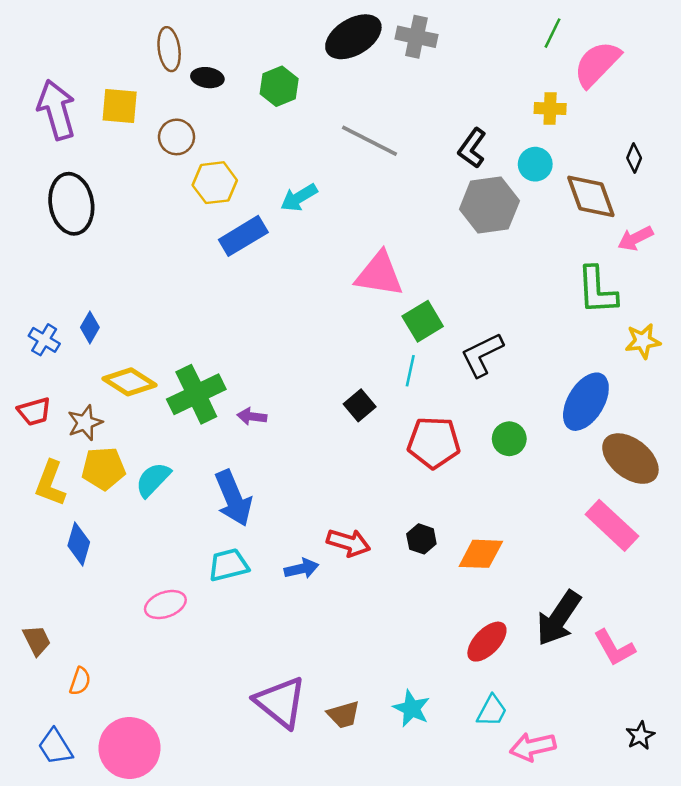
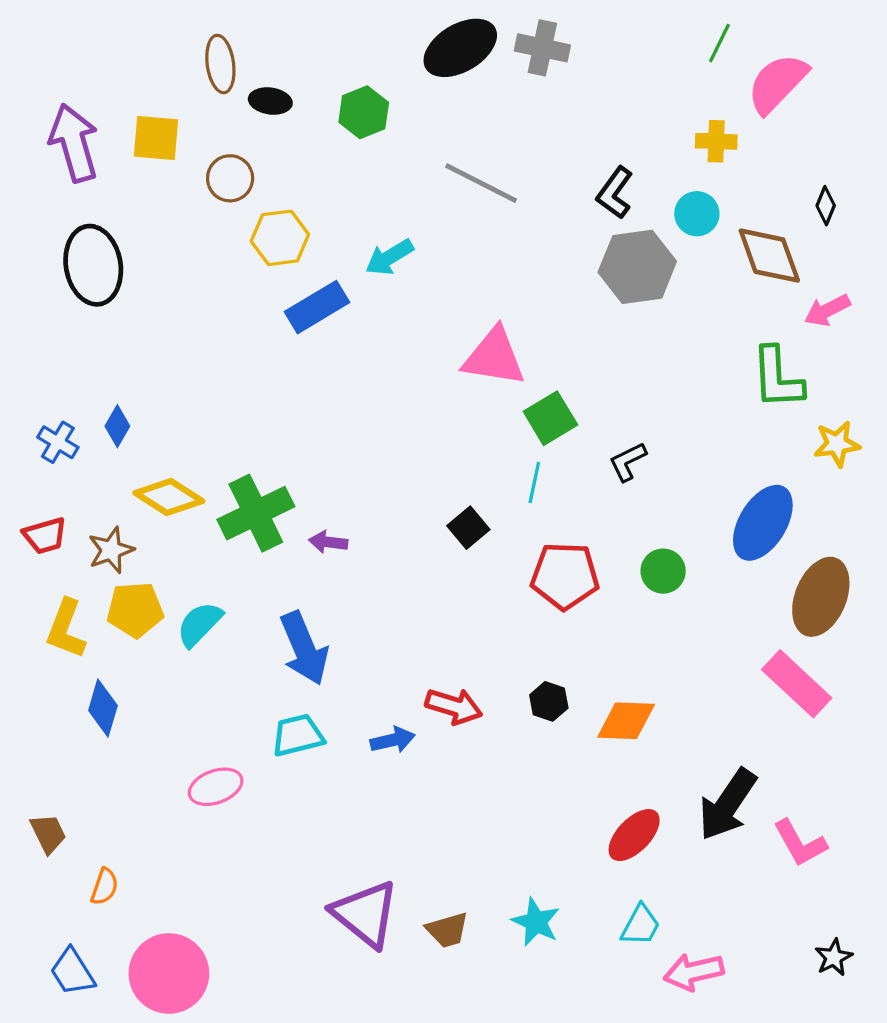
black L-shape: (482, 355) -> (628, 462), size x0.7
brown ellipse: (630, 459) -> (821, 597), turned 74

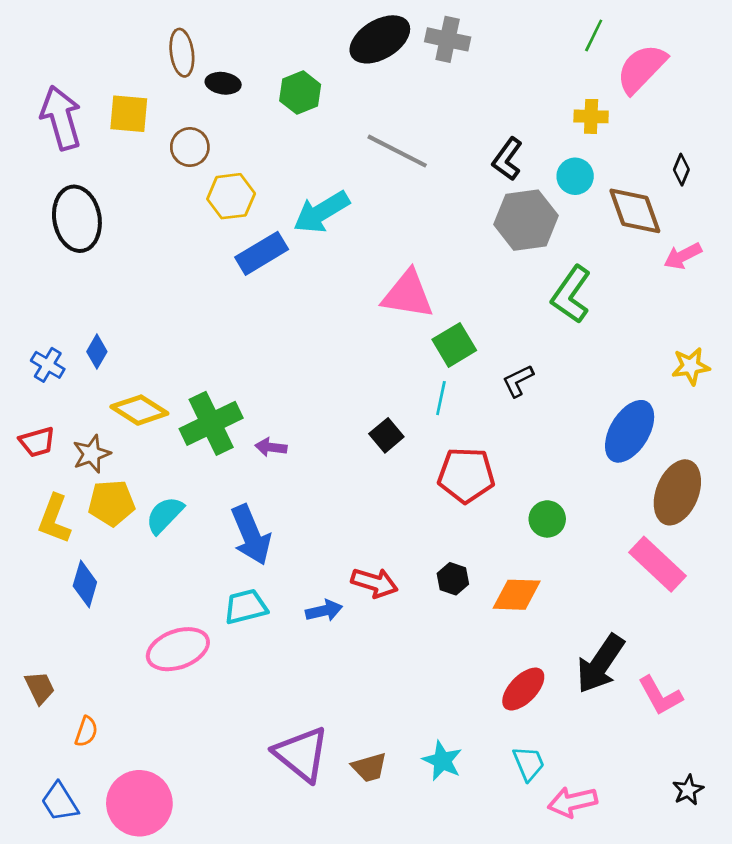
cyan arrow: (389, 257) -> (321, 212), size x1.4
green L-shape: (777, 378) -> (571, 294), moved, turned 38
green circle: (663, 571) -> (547, 519), moved
pink ellipse: (216, 787) -> (178, 649), size x1.4
cyan trapezoid: (641, 925) -> (529, 763), turned -51

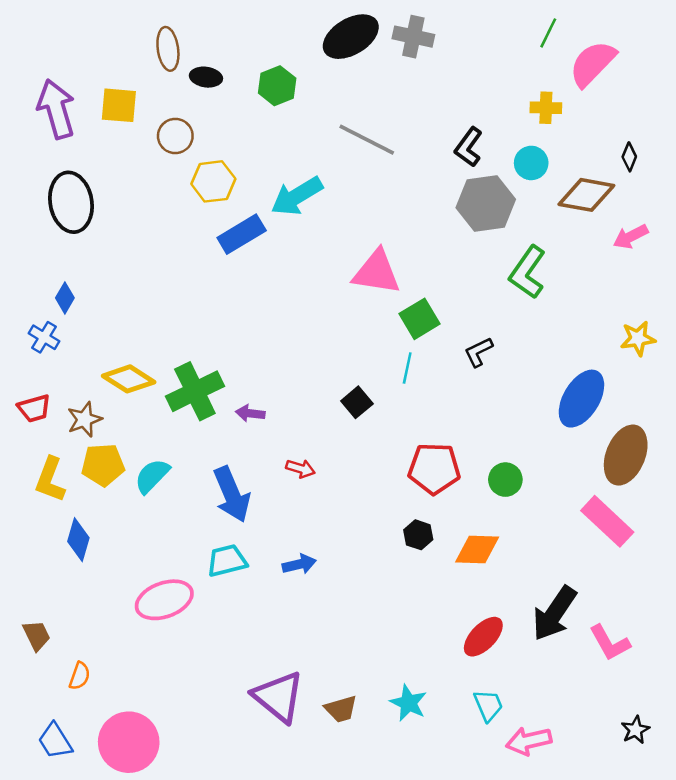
brown diamond: (635, 211) -> (586, 195), turned -60
blue diamond: (97, 352) -> (65, 298), moved
red pentagon: (466, 475) -> (434, 469), moved
red arrow: (375, 583) -> (300, 469), moved, size x0.7

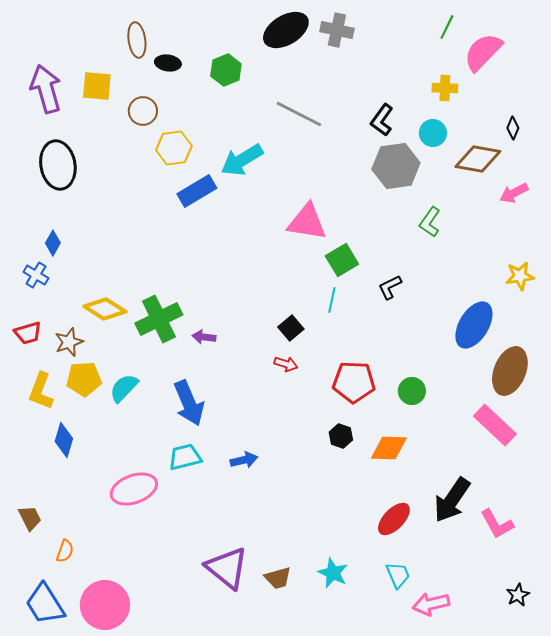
green L-shape: (527, 272) -> (430, 222), size x0.7
red arrow: (300, 469) -> (286, 364), moved
blue trapezoid: (55, 741) -> (45, 604), size x1.4

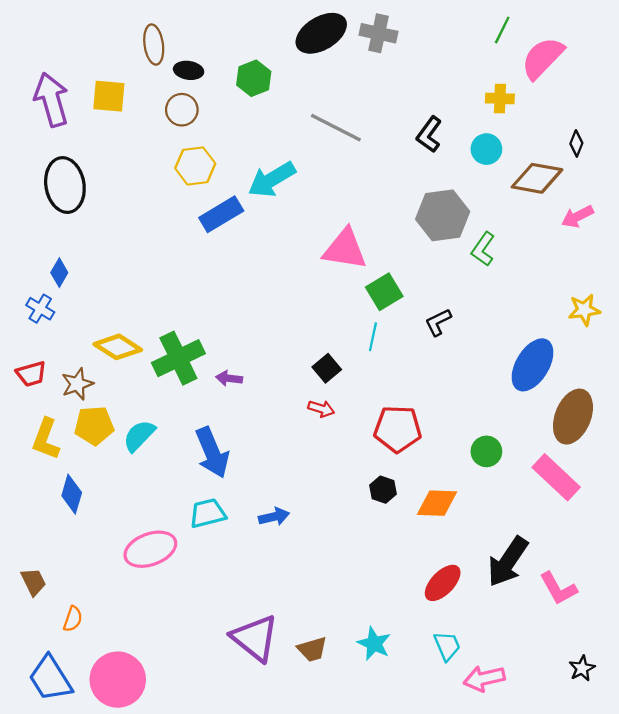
brown circle: (143, 111) -> (182, 110), moved
gray hexagon: (396, 166) -> (443, 215), moved
green circle: (412, 391) -> (486, 451), moved

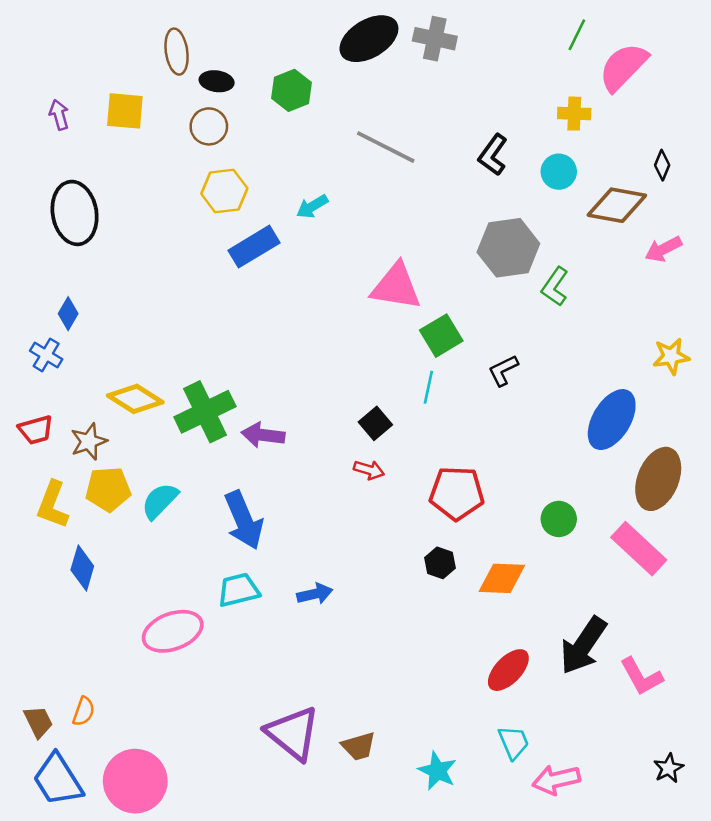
purple arrow: (51, 100) -> (59, 115), size x0.5
cyan arrow: (272, 179) -> (312, 206), size x0.6
purple arrow: (229, 378) -> (263, 435), size x1.4
brown trapezoid: (33, 582) -> (38, 722), moved
cyan star: (374, 644) -> (437, 771), moved

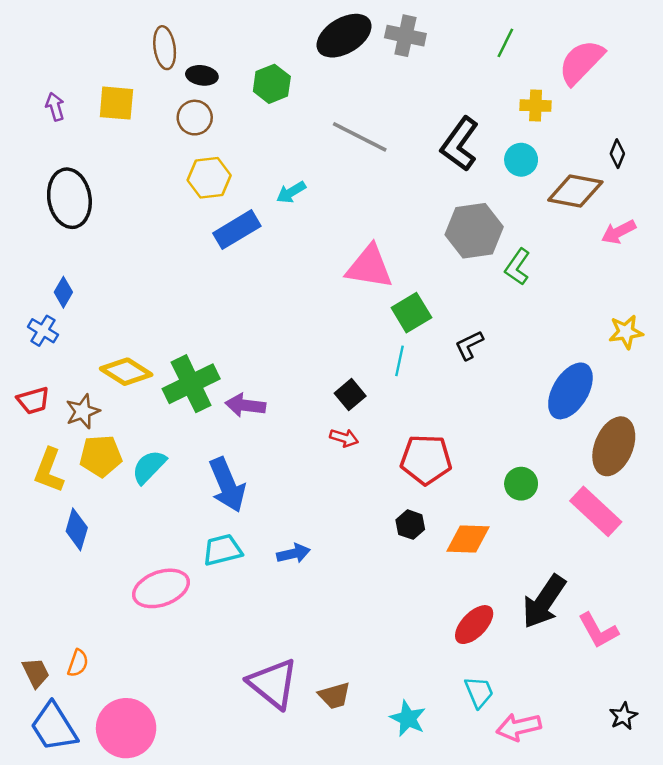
green line: (577, 35) -> (505, 43), moved
black L-shape: (493, 155) -> (460, 144), size x1.4

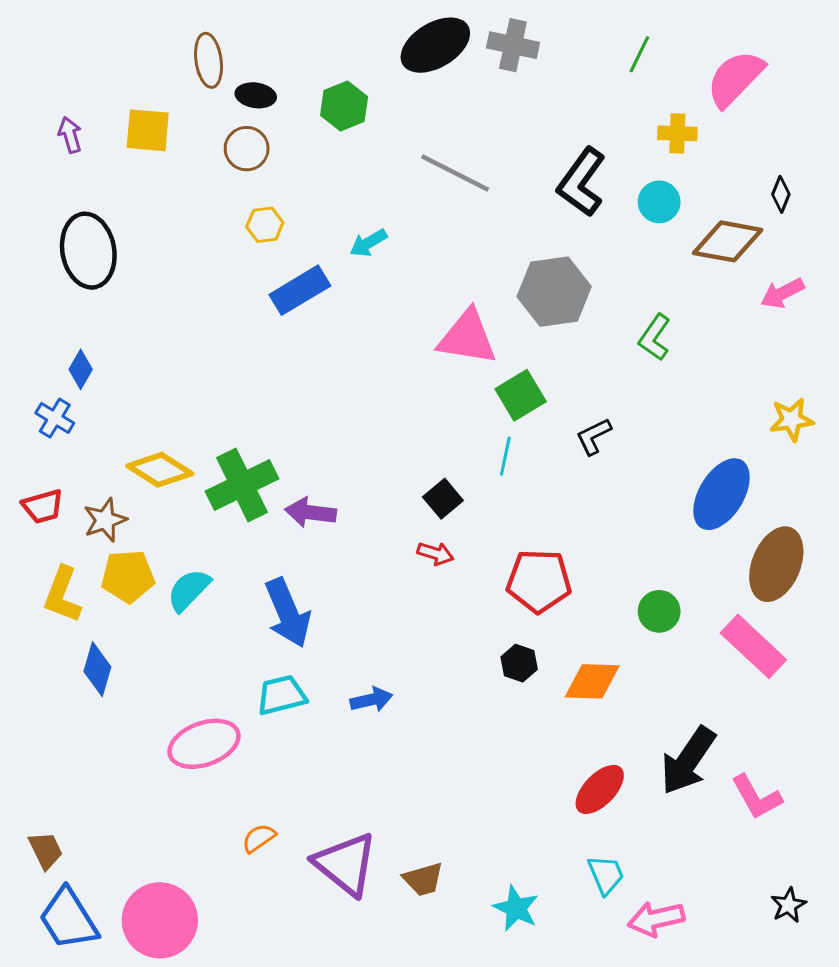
yellow hexagon: (209, 178) -> (265, 225), size x0.7
gray hexagon: (474, 231) -> (554, 292), moved
orange semicircle: (78, 663) -> (259, 838), moved, turned -144

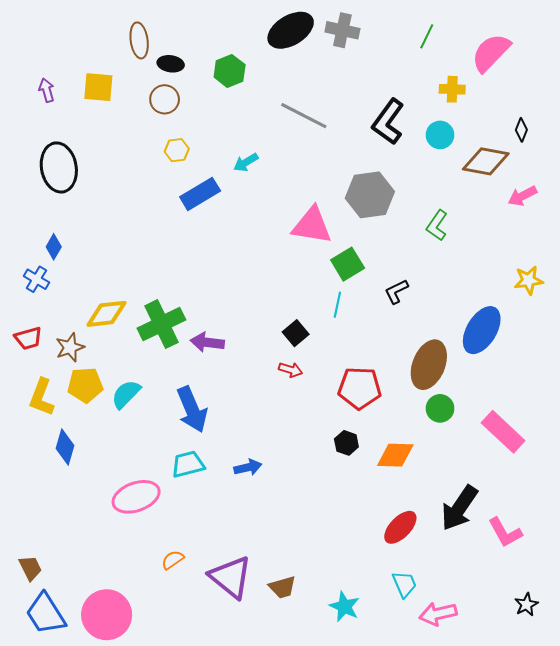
yellow diamond: (160, 470) -> (107, 314), turned -39
brown ellipse: (776, 564) -> (429, 365), moved

